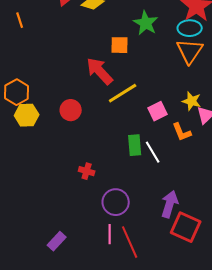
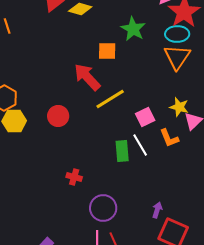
white line: (153, 152) -> (140, 145), moved
purple arrow: (170, 204) -> (157, 210), size x0.6

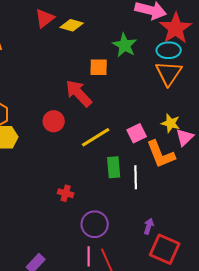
yellow line: (110, 99) -> (96, 137), moved
red circle: (58, 116) -> (54, 121), moved
orange L-shape: (169, 138) -> (161, 154), size x1.5
white line: (140, 145) -> (136, 177), moved, turned 30

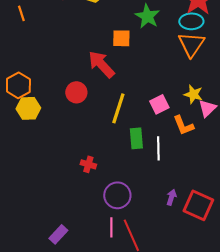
yellow line: (96, 137) -> (118, 108), turned -40
orange L-shape: (161, 154) -> (183, 125), size x0.7
red square: (165, 249) -> (198, 205), moved

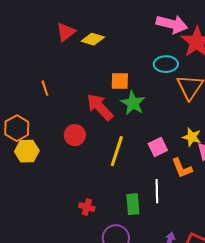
orange line: (21, 13) -> (45, 88), moved
green star: (147, 16) -> (133, 103), moved
cyan ellipse: (191, 21) -> (166, 64), moved
green rectangle: (136, 138) -> (133, 204), moved

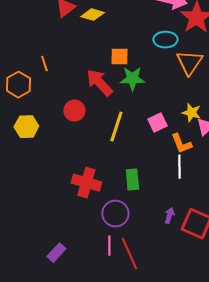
green star: (133, 103) -> (132, 79), turned -30
orange hexagon: (17, 128) -> (18, 85), moved
white line: (157, 191) -> (179, 167), moved
red cross: (87, 207) -> (86, 183), size x1.8

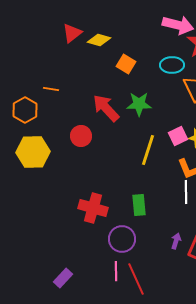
orange square: (119, 57) -> (126, 64), moved, turned 30
orange line: (44, 64) -> (51, 89), turned -63
pink square: (157, 123) -> (178, 136), moved
yellow hexagon: (26, 127) -> (33, 152), size x1.4
yellow line: (116, 127) -> (148, 150), moved

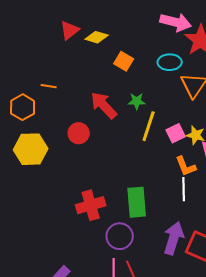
green star: (139, 104) -> (137, 101), size x0.7
yellow line: (148, 150) -> (149, 126), moved
green rectangle: (139, 205) -> (137, 202), size x1.4
red cross: (93, 208) -> (91, 205), turned -32
purple arrow: (176, 241) -> (174, 238), size x2.0

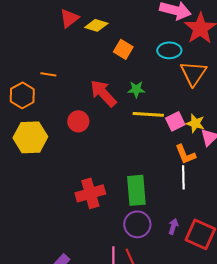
yellow line: (149, 126) -> (148, 114), turned 76
purple circle: (120, 236) -> (137, 224), moved
purple arrow: (174, 238) -> (173, 226), size x0.5

